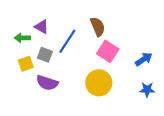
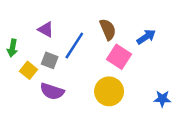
green arrow: (22, 38) -> (12, 48), moved, turned -80
blue arrow: (144, 59) -> (146, 37), moved
yellow square: (26, 64) -> (29, 70), turned -32

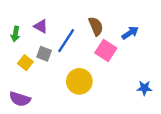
green arrow: (12, 48) -> (15, 34), moved
purple semicircle: (52, 91) -> (20, 99), moved
yellow circle: (109, 91) -> (79, 81), moved

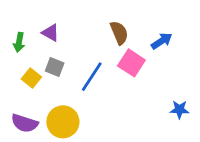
blue line: (66, 41) -> (92, 77), moved
yellow circle: (79, 81) -> (63, 122), moved

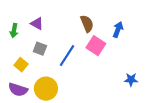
blue arrow: (162, 41) -> (118, 30), turned -35
yellow square: (31, 78) -> (21, 65), moved

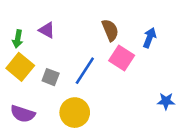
gray square: (40, 49) -> (51, 77), moved
yellow square: (21, 65) -> (20, 67), moved, size x1.5
yellow circle: (46, 89) -> (75, 113), moved

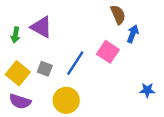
purple triangle: (47, 30) -> (41, 27), size x1.5
brown semicircle: (110, 30) -> (118, 15), moved
yellow square: (20, 67) -> (18, 73), moved

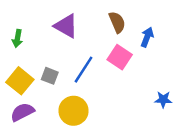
brown semicircle: (118, 15) -> (117, 22), moved
purple triangle: (41, 27) -> (66, 26), moved
purple semicircle: (20, 101) -> (22, 112), turned 135

